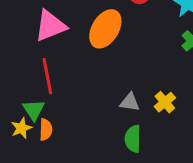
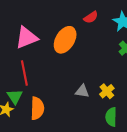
orange semicircle: (46, 130) -> (37, 108), moved, size x1.5
green semicircle: (133, 139) -> (111, 117), moved

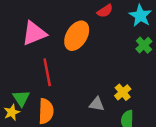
red line: (24, 73) -> (47, 72), moved
gray triangle: (82, 91) -> (97, 104), moved

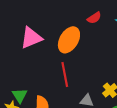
red line: (47, 72) -> (65, 74), moved

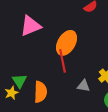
orange ellipse: (69, 40) -> (67, 43), moved

